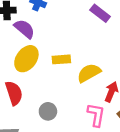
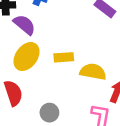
yellow semicircle: (89, 73) -> (93, 72), turned 40

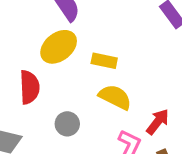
yellow semicircle: (93, 72) -> (115, 97), moved

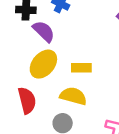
yellow semicircle: (115, 97) -> (73, 96), moved

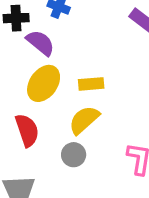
yellow semicircle: (73, 96) -> (84, 120), turned -52

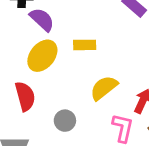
yellow rectangle: (91, 84) -> (85, 45), moved
yellow semicircle: (84, 120) -> (104, 88), moved

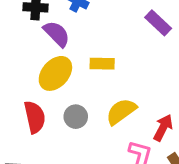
gray circle: (65, 121) -> (76, 117), moved

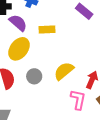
yellow rectangle: (102, 64) -> (47, 30), moved

